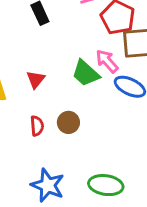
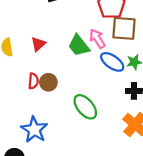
brown circle: (68, 122) -> (48, 82), moved
green ellipse: (106, 185) -> (85, 107), moved, turned 32

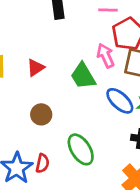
pink arrow: (97, 39) -> (106, 56), moved
red semicircle: (33, 81) -> (42, 163), moved

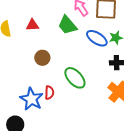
red triangle: (36, 68) -> (32, 25), turned 40

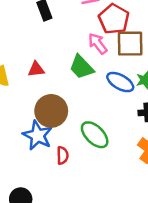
brown circle: (42, 58) -> (51, 111), size x1.6
blue star: (32, 99) -> (38, 135), moved

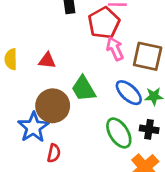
red pentagon: (114, 19) -> (104, 23), moved
green trapezoid: (81, 67) -> (83, 89), moved
green ellipse: (95, 135) -> (119, 133), moved

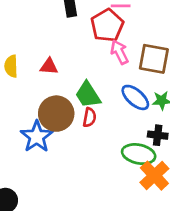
green ellipse: (119, 133) -> (139, 154), moved, turned -44
red semicircle: (54, 153) -> (89, 117), moved

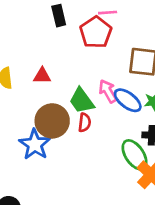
pink arrow: (119, 52) -> (108, 91), moved
green ellipse: (139, 154) -> (134, 155), turned 48

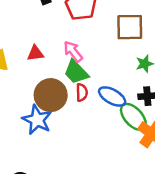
pink arrow: (108, 91) -> (73, 51), moved
blue ellipse: (128, 100) -> (112, 96), moved

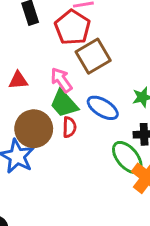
brown square: (130, 27) -> (93, 56), moved, turned -32
blue ellipse: (112, 96) -> (103, 108), moved

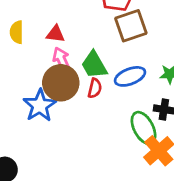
pink arrow: (61, 80) -> (62, 60), moved
blue ellipse: (103, 108) -> (130, 76), turned -64

